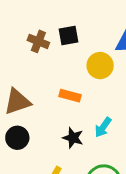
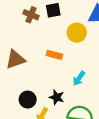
black circle: (17, 138) -> (28, 100), moved
black star: (73, 138) -> (57, 97), moved

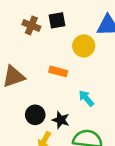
cyan arrow: (79, 78) -> (86, 98), turned 104
black circle: (28, 100) -> (35, 115), moved

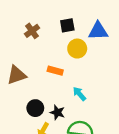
black square: (57, 20) -> (67, 25), moved
brown cross: (31, 25) -> (32, 31), turned 32

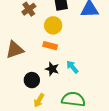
yellow circle: (77, 49) -> (53, 25), moved
black star: (57, 112) -> (52, 69), moved

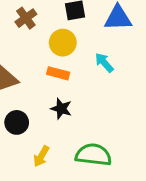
cyan arrow: (72, 67) -> (104, 63), moved
black circle: (32, 80) -> (17, 122), moved

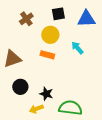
black star: (61, 109) -> (46, 94), moved
yellow arrow: (41, 156) -> (36, 109), turned 40

